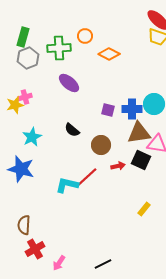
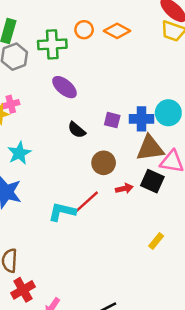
orange diamond: (109, 54) -> (117, 31), moved
black semicircle: (72, 130) -> (77, 130), moved

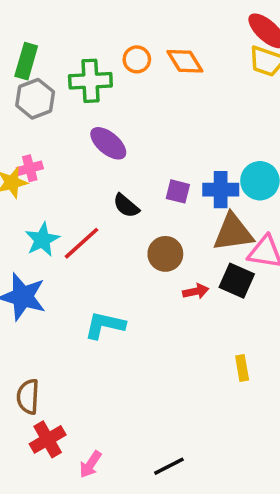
orange diamond: (117, 31) -> (185, 61), turned 30
red line: (86, 202) -> (82, 243), moved
yellow rectangle: (156, 241) -> (242, 368), turned -49

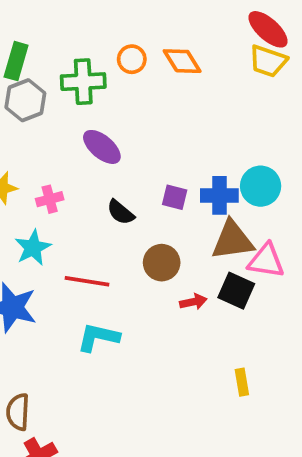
pink cross: (30, 168) -> (50, 199), moved
red line: (82, 243) -> (87, 281), moved, turned 51

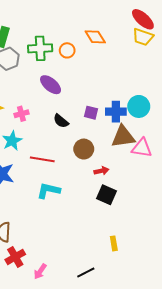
orange circle: (132, 59) -> (67, 50), moved
black square: (236, 291) -> (107, 195), moved
yellow rectangle: (242, 382) -> (114, 243), moved

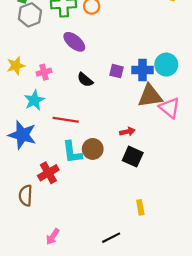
pink triangle: (142, 148) -> (170, 108), turned 30
brown circle: (84, 149) -> (93, 149), moved
cyan L-shape: (48, 191) -> (72, 152), turned -110
red cross: (15, 257) -> (48, 173), moved
pink arrow: (40, 271) -> (53, 237), moved

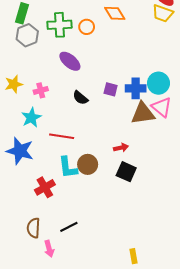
pink triangle: (170, 108) -> (162, 107), moved
brown semicircle: (26, 195) -> (33, 228), moved
yellow rectangle: (140, 207) -> (133, 256), moved
pink arrow: (53, 237) -> (49, 249), turned -49
black line: (111, 238) -> (69, 227), moved

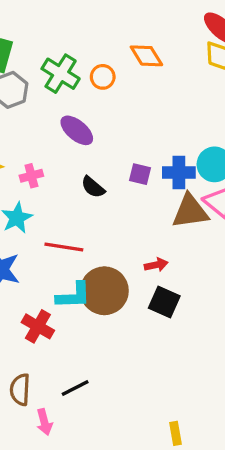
green cross: (59, 25) -> (61, 74), turned 35
brown circle: (88, 164) -> (104, 291), size x1.5
cyan L-shape: (68, 168) -> (74, 296), turned -85
red cross: (45, 187) -> (38, 326), turned -30

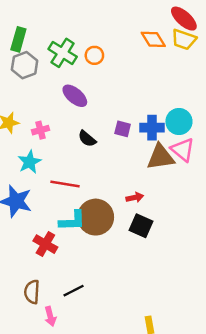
orange diamond: (146, 56) -> (153, 39), moved

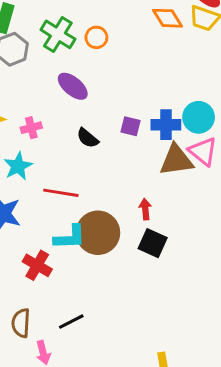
red arrow: (135, 197) -> (145, 209), turned -84

